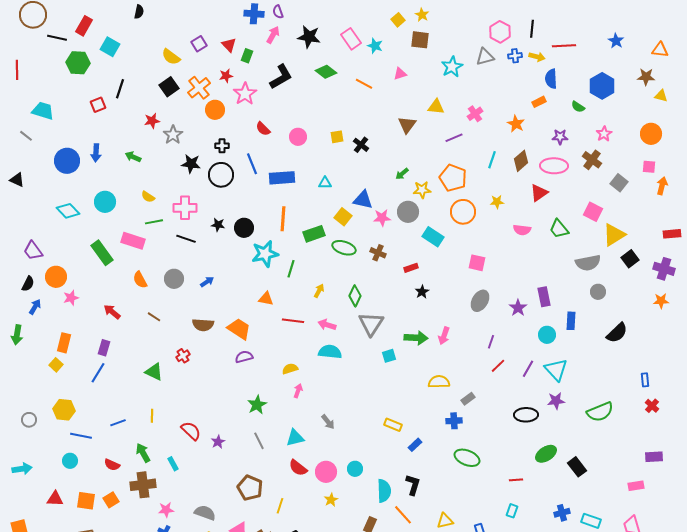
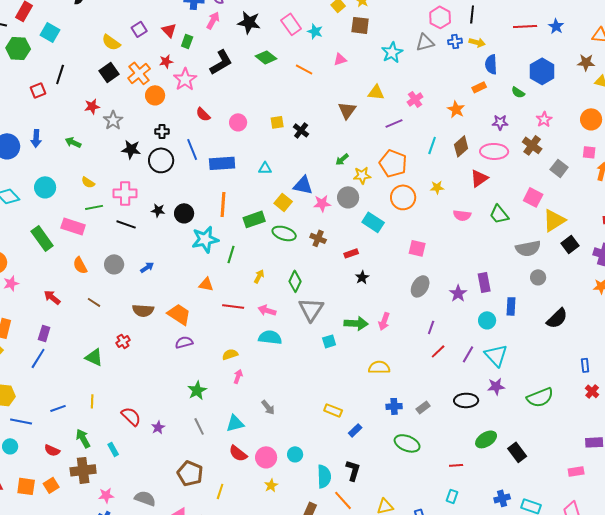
red line: (564, 46) -> (525, 26), moved
gray rectangle: (468, 399) -> (423, 407), moved

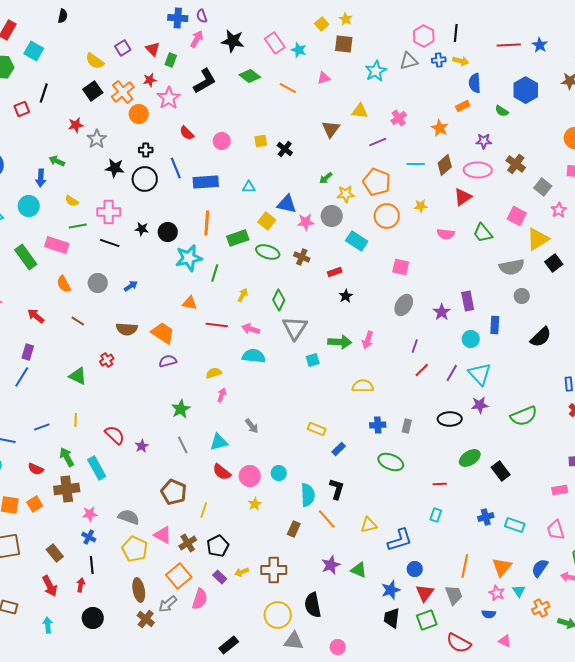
pink star: (544, 119) -> (559, 210), moved
blue arrow: (36, 138) -> (41, 178), moved
cyan line: (432, 145) -> (416, 164), turned 72
gray rectangle: (423, 407) -> (407, 426), turned -40
cyan rectangle: (113, 449) -> (97, 468), size x1.6

